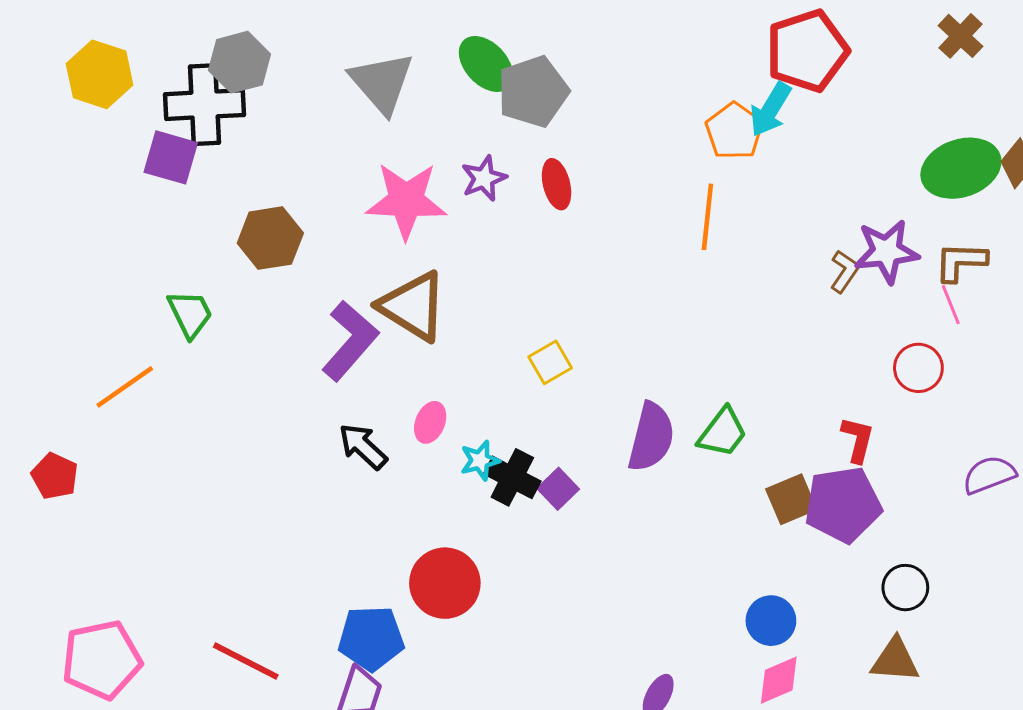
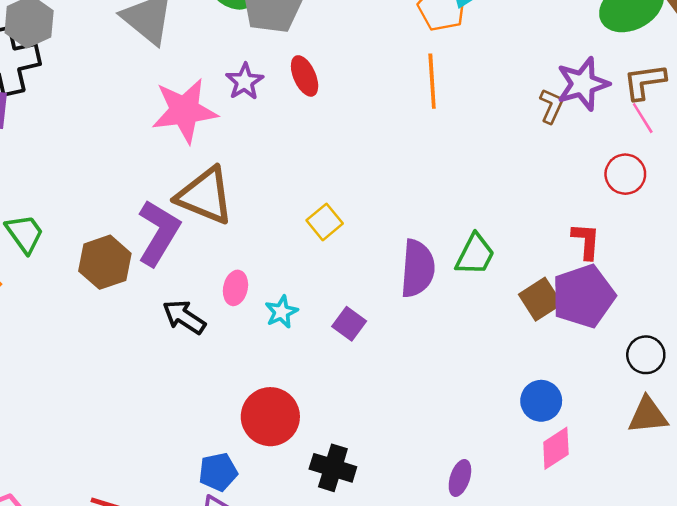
brown hexagon: (270, 238) -> (105, 262), moved
black cross: (512, 477) -> (333, 468), moved
blue pentagon: (371, 638) -> (218, 472), size x0.7

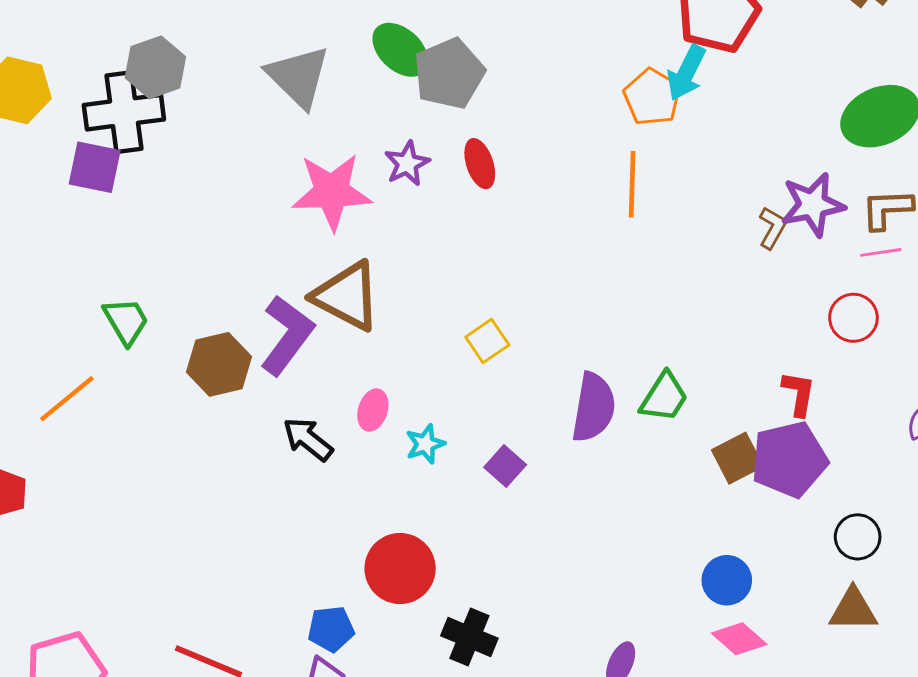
pink line: (643, 118) -> (881, 252), turned -72
pink diamond: (556, 448) -> (739, 639), turned 69

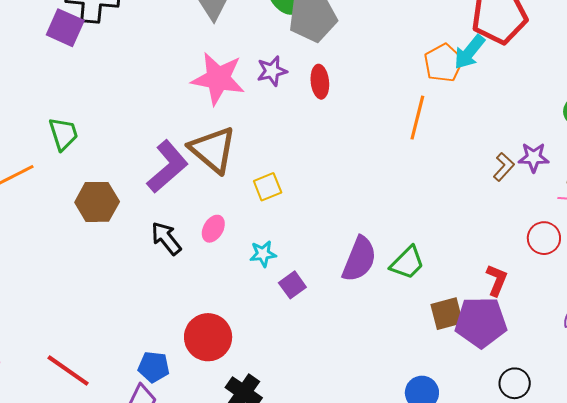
purple star: (813, 205) -> (534, 157), size x0.7
yellow square: (487, 341) -> (268, 187), moved
brown hexagon: (219, 364) -> (97, 202), moved
cyan star: (425, 444) -> (263, 254), moved

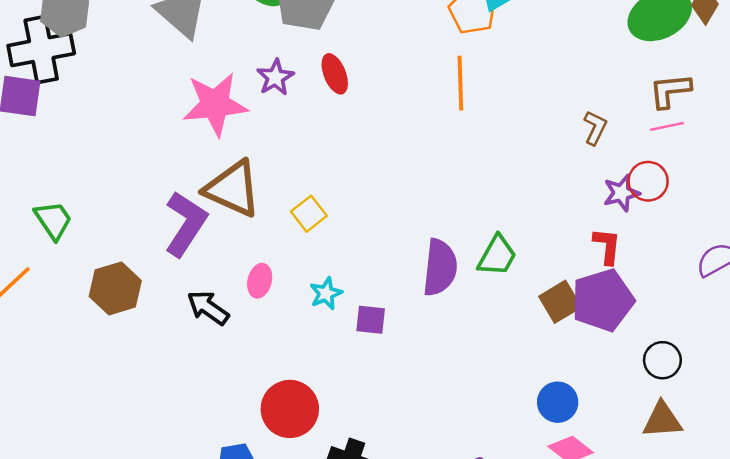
purple star: (534, 157) -> (621, 193), moved
brown L-shape: (504, 167) -> (595, 128), moved
purple square: (292, 285) -> (371, 320), turned -32

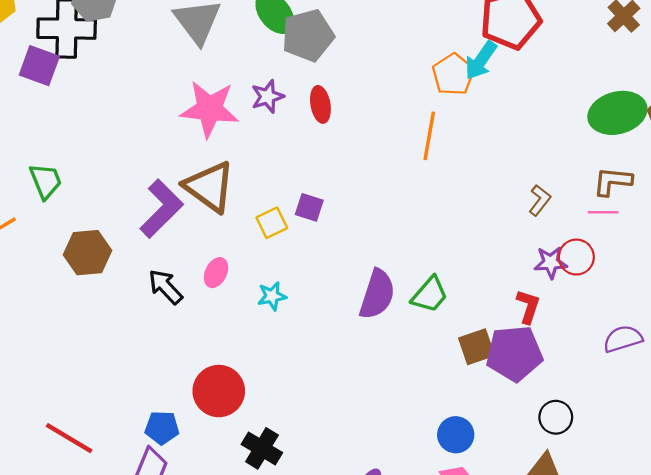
purple square: (371, 320) -> (309, 207), moved

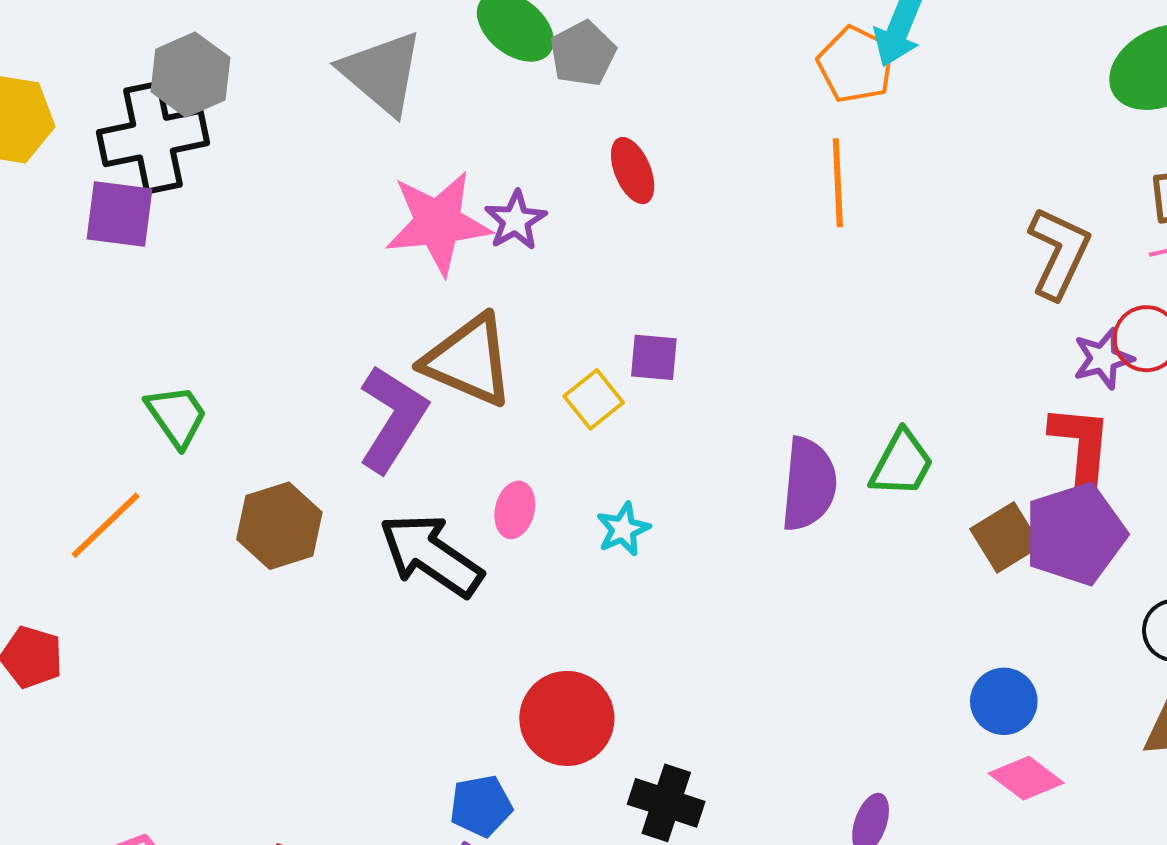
gray pentagon: (308, 35) -> (583, 54), size x0.7
purple star: (268, 97) -> (516, 220), moved
brown L-shape: (540, 200) -> (1059, 253), size x1.6
black arrow: (166, 287) -> (431, 555), size x1.5
red L-shape: (528, 306) -> (1081, 445), size x1.4

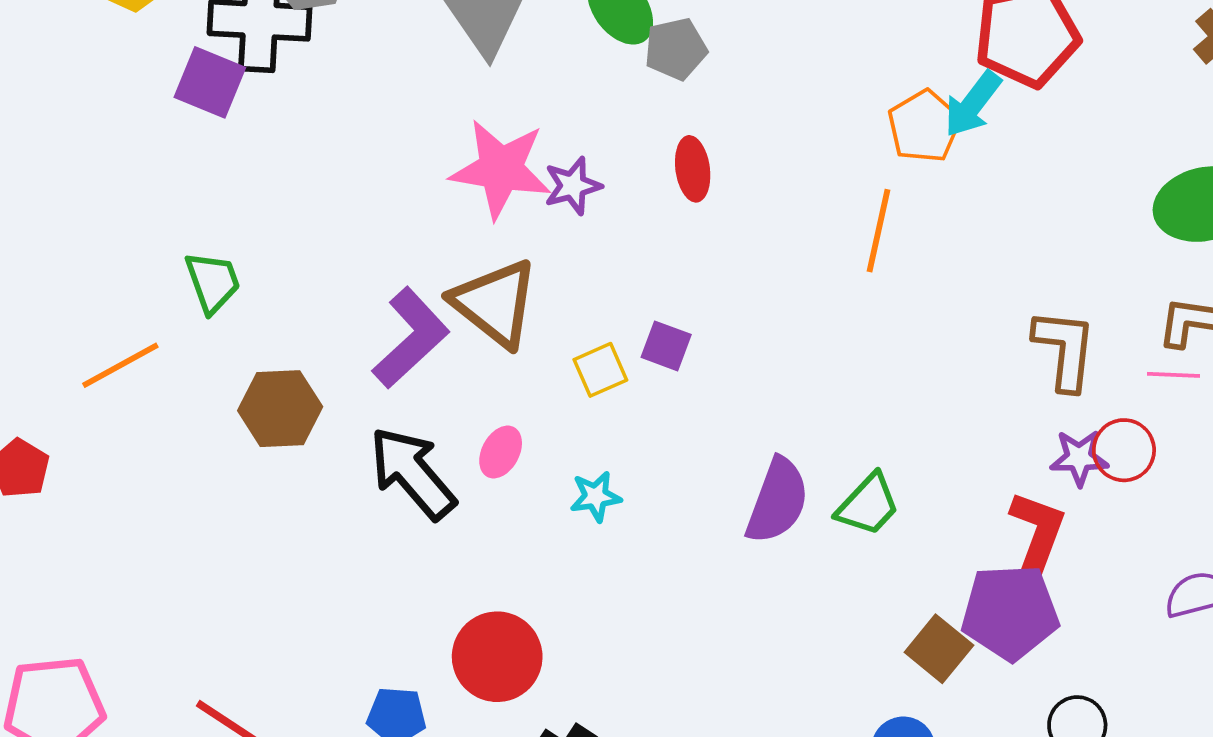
brown L-shape: (1059, 253) -> (1065, 349), turned -34
brown square: (1006, 537) -> (939, 649), moved, turned -34

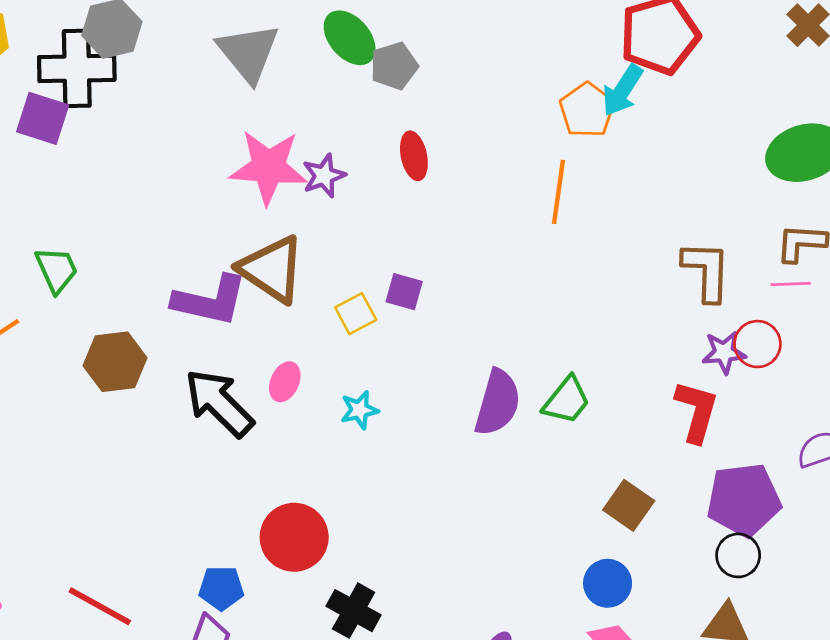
purple L-shape: (411, 338) -> (210, 301), turned 60
purple pentagon: (1010, 612) -> (744, 500), moved

